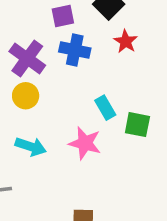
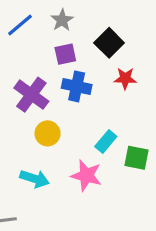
red star: (126, 42) -> (125, 78), turned -30
yellow circle: (26, 96) -> (48, 133), moved
cyan rectangle: (105, 108) -> (106, 142), turned 70

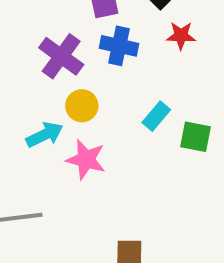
pink star: (86, 175) -> (86, 159), moved
cyan arrow: (35, 179) -> (45, 135), moved, turned -44

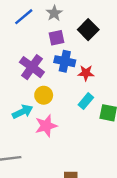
red star: (181, 36) -> (86, 73), moved
pink star: (86, 159) -> (46, 126), turned -30

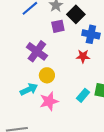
black square: (88, 30) -> (76, 14), moved
blue cross: (65, 61) -> (91, 34), moved
cyan rectangle: (86, 101) -> (83, 95), moved

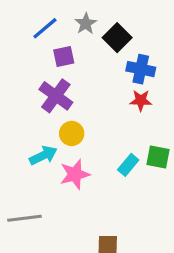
purple square: (58, 26) -> (64, 57), moved
red star: (83, 56) -> (141, 100), moved

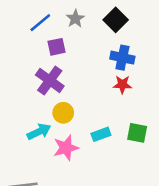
black square: (117, 38) -> (116, 20), moved
cyan rectangle: (128, 165) -> (101, 134), moved, turned 30

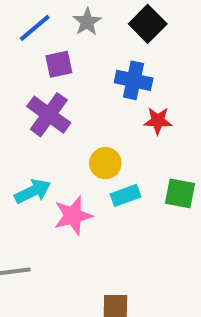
blue cross: (122, 58) -> (134, 80), moved
yellow circle: (63, 113) -> (105, 163), moved

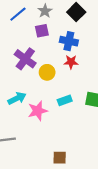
purple square: (59, 64) -> (42, 31), moved
red star: (158, 121) -> (71, 62), moved
yellow circle: (105, 163) -> (47, 72), moved

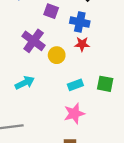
purple square: (42, 31) -> (51, 11), turned 32
pink star: (38, 111) -> (74, 114), moved

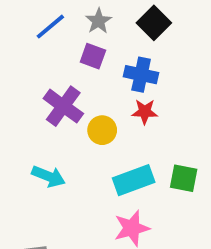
cyan arrow: (25, 83) -> (49, 176), turned 48
cyan rectangle: (75, 85) -> (134, 180), size x1.5

